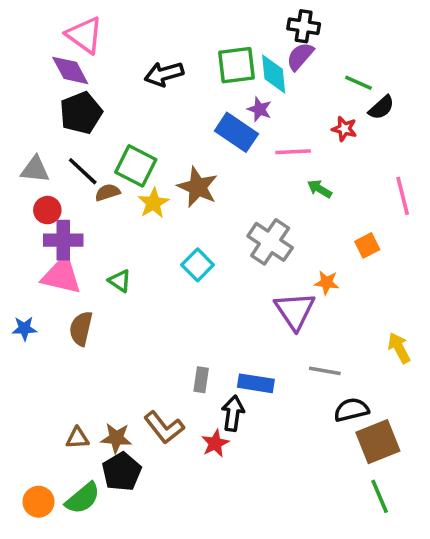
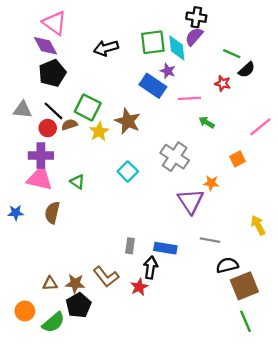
pink line: (403, 196) -> (260, 127), turned 65
red circle: (47, 210) -> (48, 128), moved
orange circle: (39, 502) -> (25, 311), moved

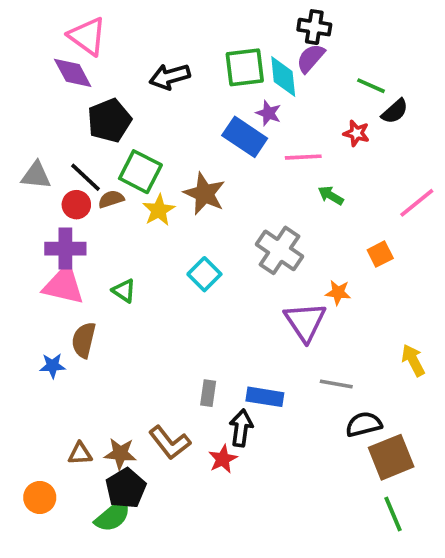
black pentagon: (52, 73) -> (109, 120), moved
blue star: (16, 213) -> (53, 366), moved
green semicircle: (53, 322) -> (113, 516), moved

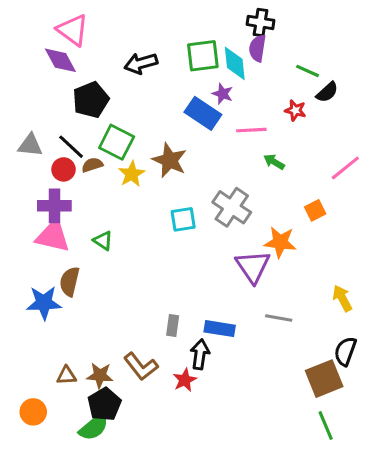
purple semicircle: (311, 58) -> (257, 48), turned -32
cyan square: (204, 274) -> (183, 219), moved, turned 36
orange star: (338, 292) -> (280, 242), size x1.5
blue star: (53, 366) -> (44, 303), size x1.6
black semicircle: (364, 424) -> (345, 351), moved, turned -56

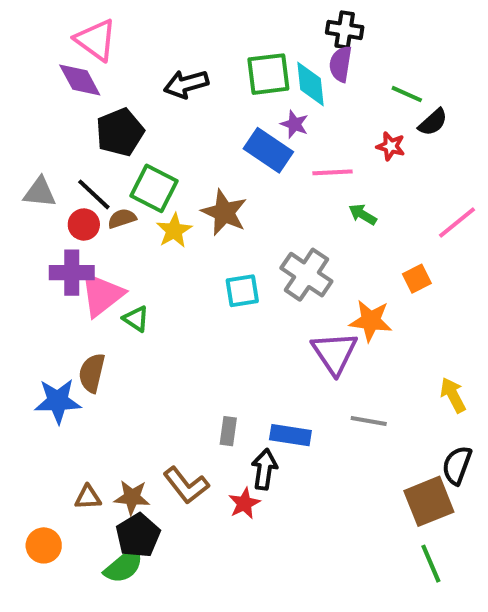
pink triangle: (53, 236) -> (102, 295), moved, turned -51

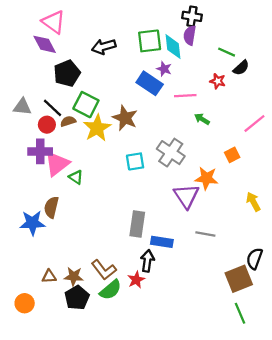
yellow star: (174, 231) -> (97, 128), size x1.4
yellow arrow: (453, 395) -> (253, 202), moved
gray rectangle: (228, 431) -> (137, 224), moved, size x1.6
green semicircle: (124, 566) -> (110, 290), moved

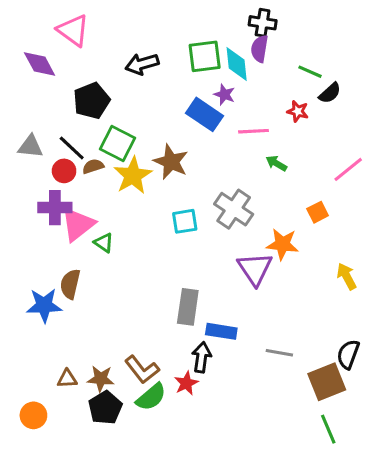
purple diamond: (45, 44) -> (40, 64), moved
gray line: (205, 234) -> (279, 353), moved

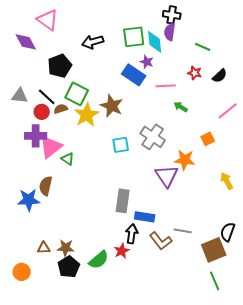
black semicircle: (330, 93) -> (220, 76), moved
brown L-shape: (142, 370) -> (161, 241), moved

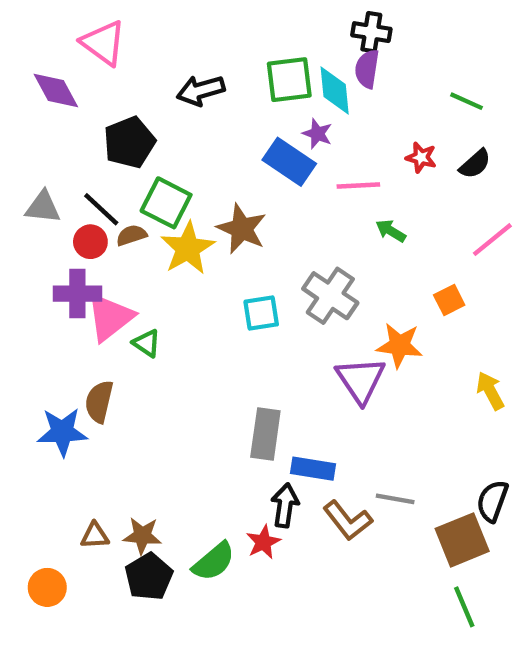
green line: (203, 47) -> (466, 101), moved

